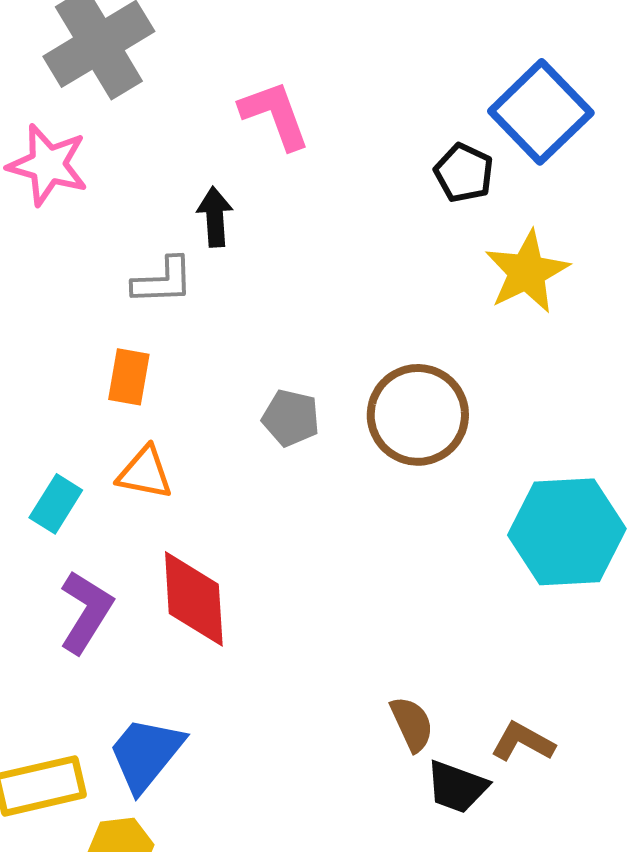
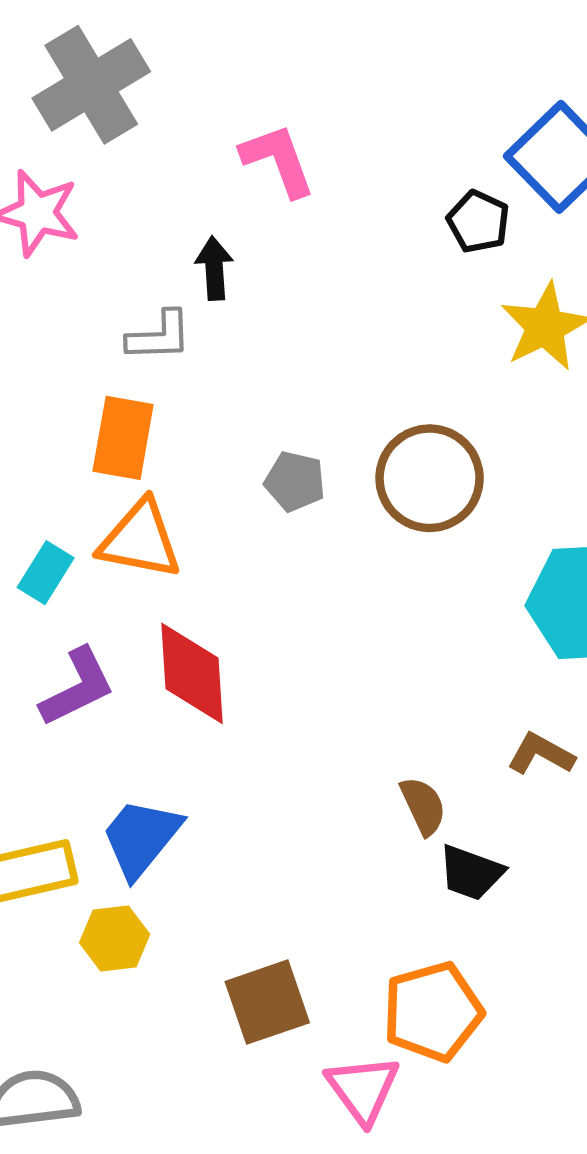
orange rectangle: (129, 377) -> (123, 438), size x1.4
orange triangle: (145, 473) -> (140, 540), size x1.4
purple L-shape: (86, 612) -> (77, 687), turned 32
brown L-shape: (523, 742) -> (541, 754), moved

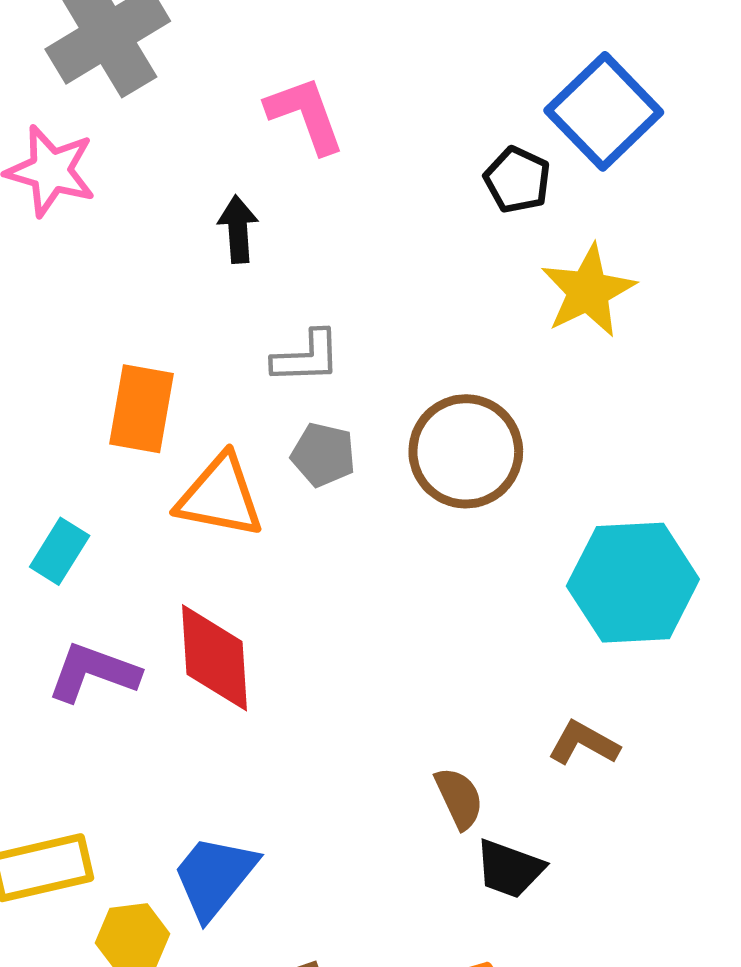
gray L-shape: (159, 336) -> (306, 357), moved
orange triangle: (140, 540) -> (220, 496), moved
purple L-shape: (77, 687) -> (93, 672), turned -134
blue trapezoid: (141, 838) -> (214, 877), moved

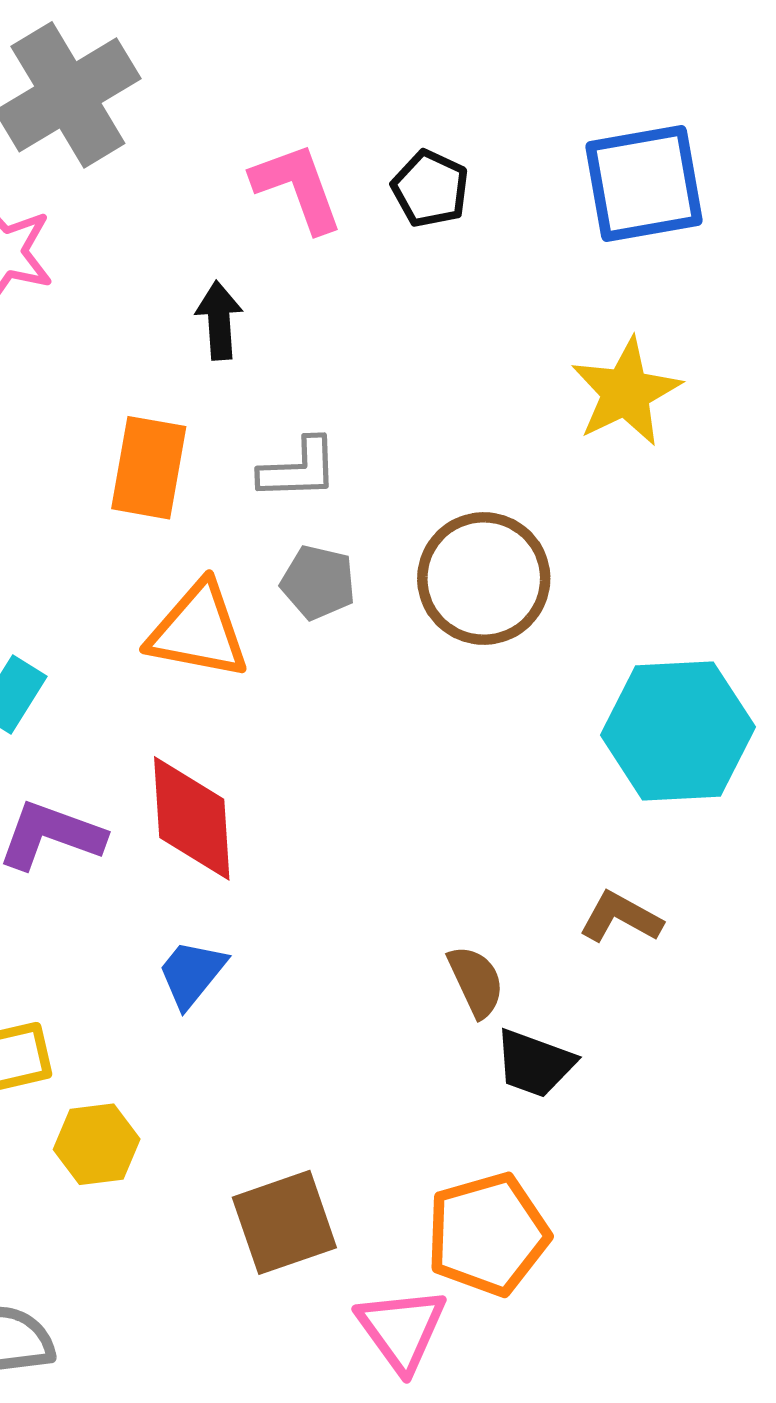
blue square: (604, 111) -> (644, 184), turned 34
black pentagon: (517, 180) -> (430, 189), moved
orange rectangle: (142, 409) -> (149, 468), moved
blue trapezoid: (214, 877) -> (192, 973), moved, size x0.7

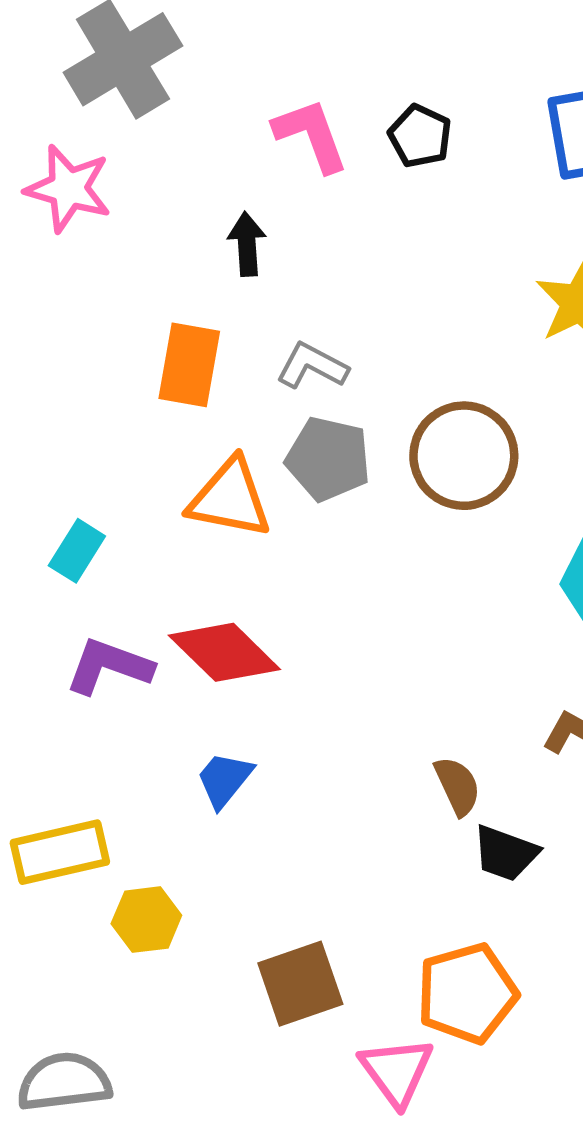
gray L-shape: (299, 469) -> (312, 366), turned -150
gray pentagon: (318, 582) -> (328, 459), size x1.4
red diamond: (192, 818) -> (224, 652), turned -42

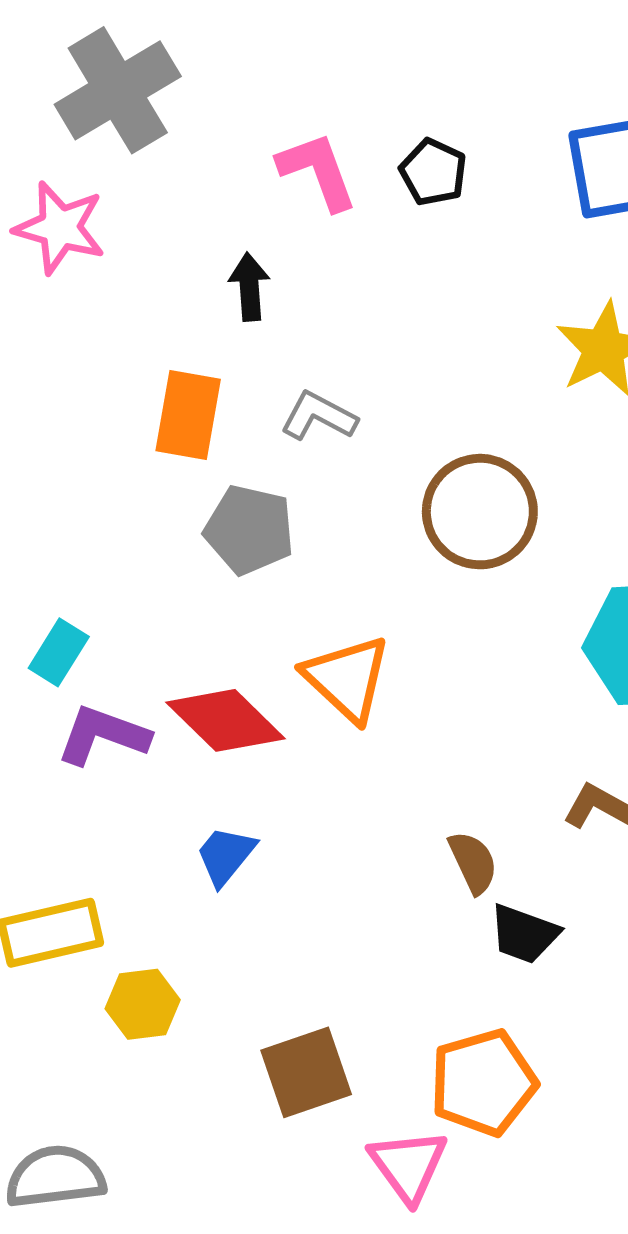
gray pentagon: (328, 459) -> (249, 530), moved
orange triangle: (230, 498) -> (347, 678), moved, turned 32
cyan rectangle: (77, 551) -> (59, 652), moved

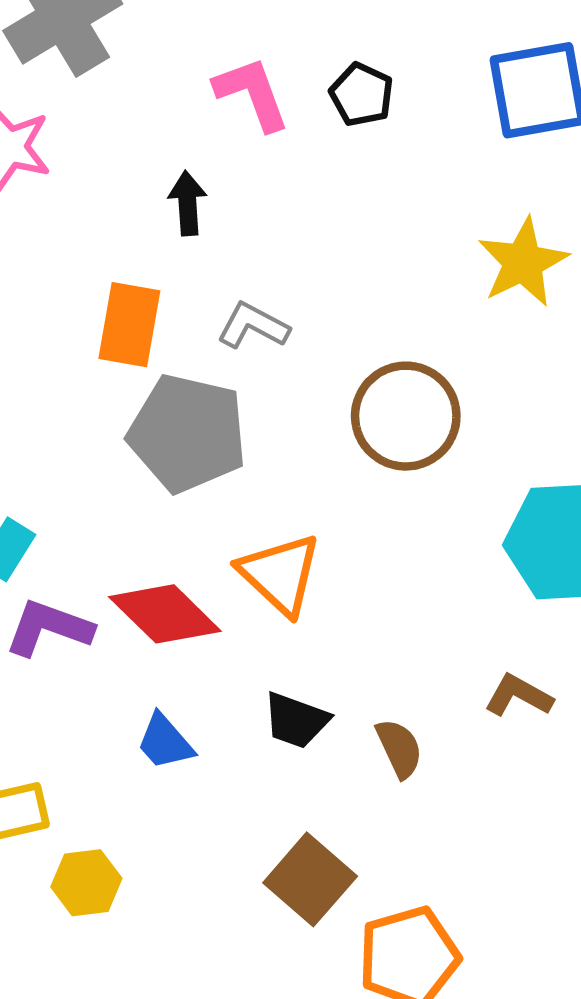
gray pentagon: (249, 530) -> (187, 433), size x1.4
blue trapezoid: (226, 856) -> (165, 742), turned -80
black trapezoid: (524, 934) -> (296, 720), moved
brown square: (306, 1072) -> (310, 879), moved, turned -30

